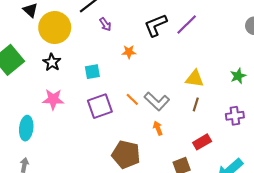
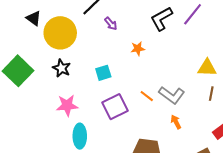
cyan ellipse: (26, 128) -> (80, 136), moved

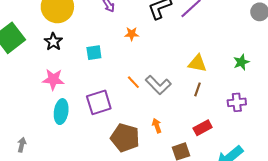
purple square: (115, 107) -> (99, 102), moved
orange arrow: (176, 122) -> (157, 126), moved

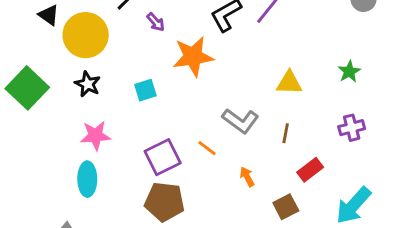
orange star: (132, 34) -> (193, 57), size x2.0
orange line: (133, 82) -> (207, 148), moved
brown line: (197, 89) -> (286, 133), moved
cyan ellipse: (61, 112) -> (87, 179), moved
brown pentagon: (125, 138) -> (165, 202), moved

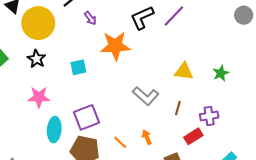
green star: (349, 72) -> (221, 73), moved
purple cross: (352, 128) -> (209, 116), moved
orange line: (207, 148) -> (120, 142), moved
cyan ellipse: (87, 179) -> (54, 130), moved

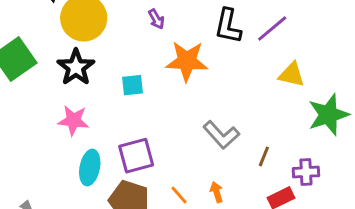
black L-shape: (142, 18) -> (228, 26), turned -60
black star: (37, 59) -> (76, 67), size x1.4
yellow triangle: (184, 71) -> (292, 75), moved
green star: (221, 73) -> (328, 115), size x1.8

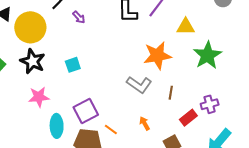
orange star: (187, 61) -> (157, 55), moved
yellow triangle: (292, 75) -> (186, 27), moved
purple cross: (306, 172) -> (210, 104), moved
orange line: (179, 195) -> (111, 130), moved

